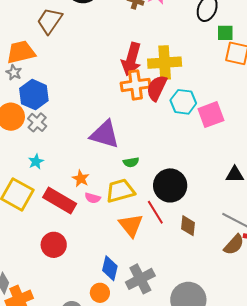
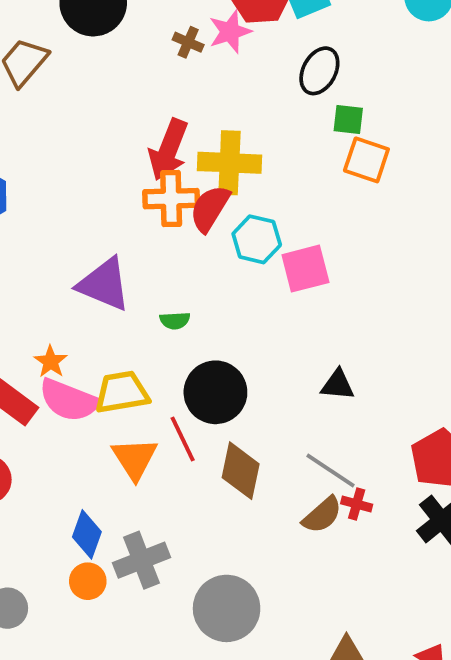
green semicircle: (131, 162) -> (175, 321), moved
pink semicircle: (93, 198) -> (69, 400), size x2.0
brown diamond: (188, 226) -> (241, 471), size x1.4
orange circle: (100, 293) -> (88, 581), moved

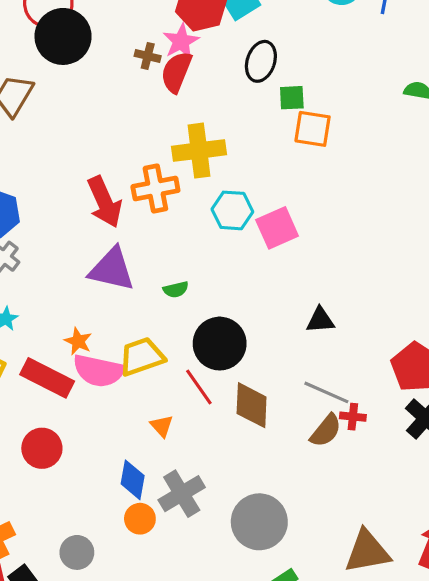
red arrow: (168, 150) -> (104, 202), moved, turned -36
red semicircle: (210, 208) -> (176, 72), moved
orange triangle: (135, 459) -> (162, 426), moved, size x0.6

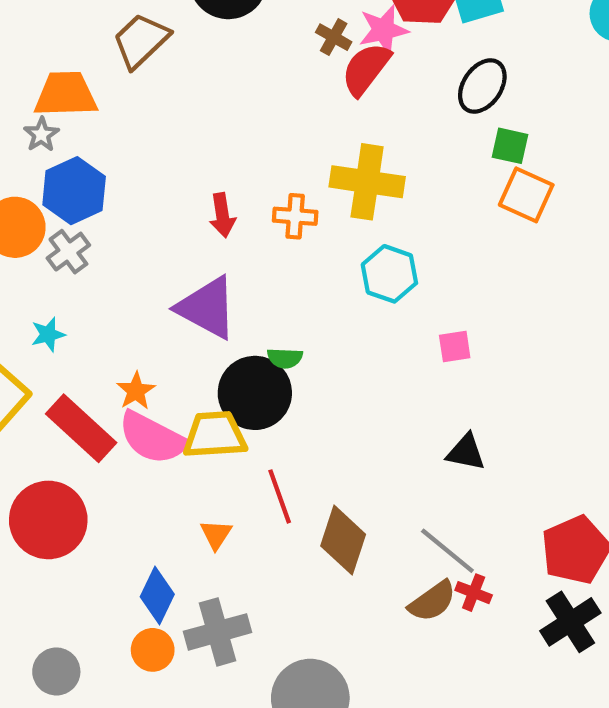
orange cross: (155, 188) -> (295, 216), size x0.7
red arrow: (104, 202) -> (222, 215), size x0.6
pink square: (277, 228) -> (455, 346), moved, size x0.6
black circle: (220, 344) -> (255, 393), moved
red circle: (42, 448) -> (48, 520), size x1.4

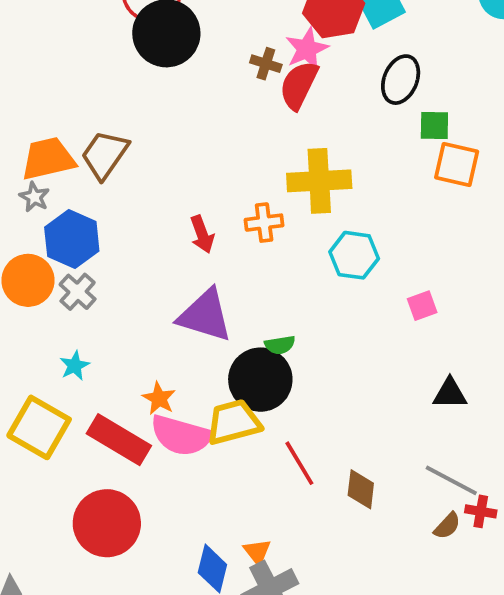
brown trapezoid: (141, 41) -> (105, 155), moved
orange triangle: (216, 534) -> (257, 552), moved
brown diamond: (343, 540) -> (361, 489), size x0.7
brown semicircle: (432, 601) -> (447, 526), size x0.7

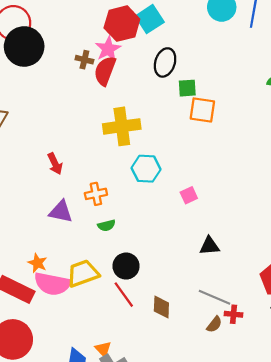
orange cross: (264, 223) -> (96, 194), moved
purple triangle: (205, 315) -> (61, 212), size x0.7
black circle: (260, 380) -> (126, 266), moved, size x0.7

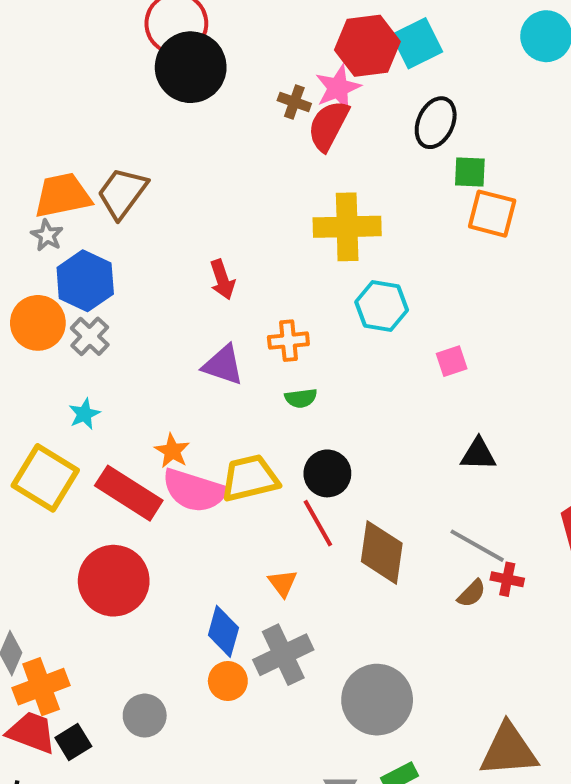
brown diamond: (161, 307) -> (382, 552), size x1.5
orange triangle: (103, 349) -> (283, 583), moved

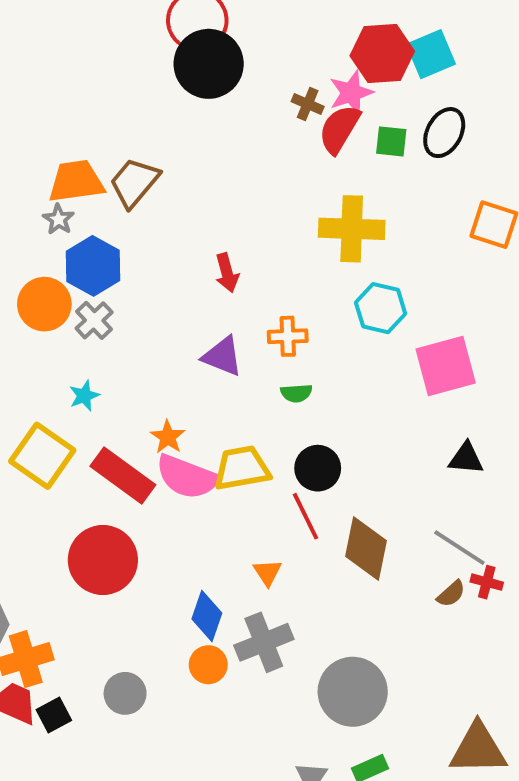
green square: (470, 172) -> (391, 141), moved
pink square: (452, 361) -> (446, 366), size x2.0

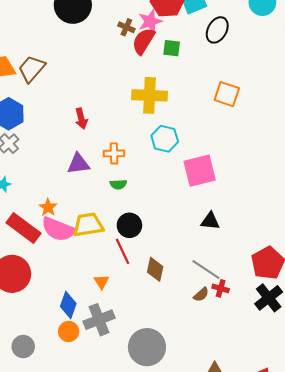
black ellipse: (444, 133) -> (217, 30), moved
purple triangle: (222, 356) -> (78, 164), turned -30
brown diamond: (366, 549) -> (155, 269), size x0.7

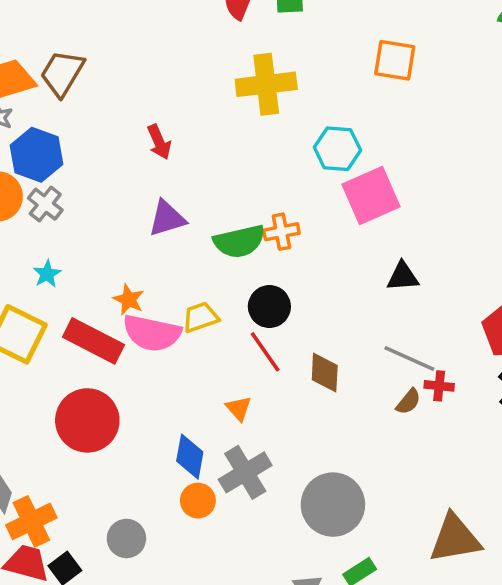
cyan hexagon: (165, 139) -> (337, 149), moved
orange cross: (114, 153) -> (281, 232), moved
green semicircle: (118, 184) -> (239, 241), size x1.8
yellow trapezoid: (88, 225) -> (201, 317), size x0.7

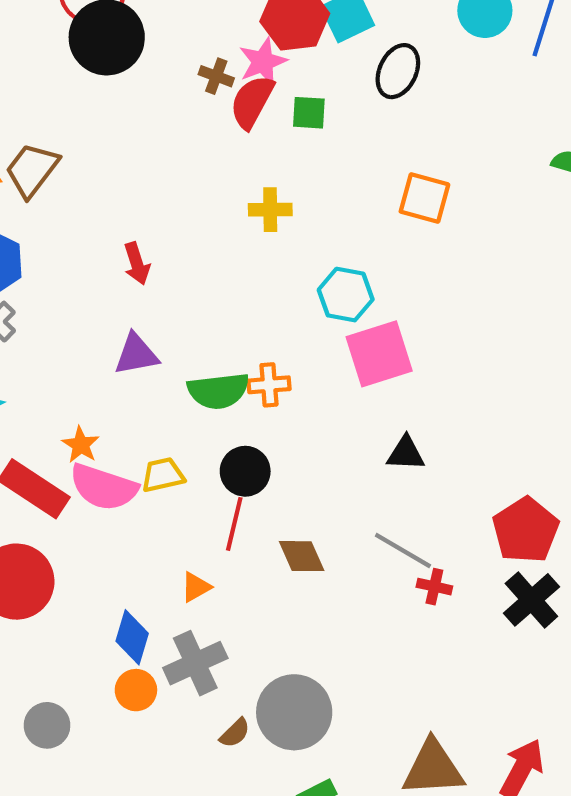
yellow cross: (266, 84) -> (270, 210), size x0.6
red line: (265, 352) -> (234, 524), turned 42
brown diamond: (325, 373) -> (302, 556), turned -33
brown semicircle: (408, 402) -> (235, 733), moved
orange triangle: (239, 408) -> (196, 587), turned 36

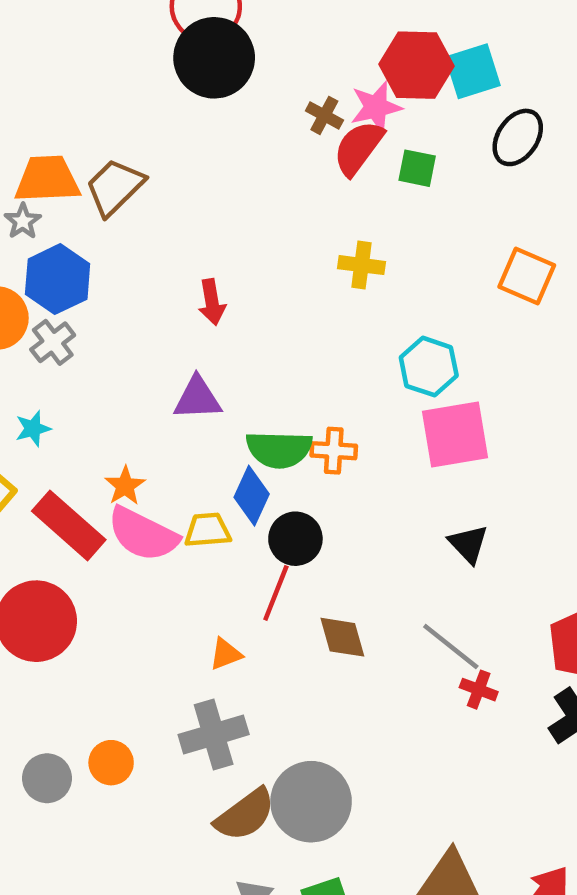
black triangle: (406, 453) -> (468, 544), turned 36
blue diamond: (132, 637) -> (252, 496), moved
orange circle: (136, 690) -> (111, 763), moved
brown semicircle: (235, 733) -> (245, 815), size x1.8

